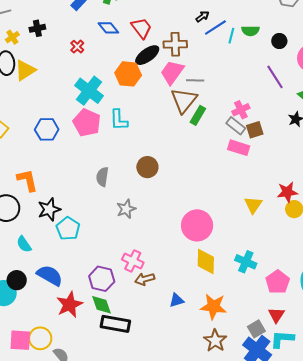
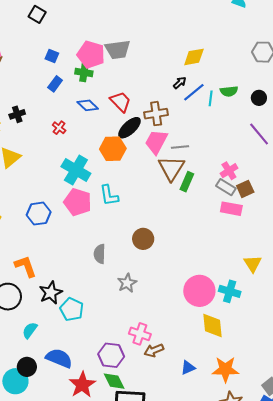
cyan semicircle: (24, 244) -> (30, 330), turned 78
cyan cross: (246, 262) -> (230, 291), moved

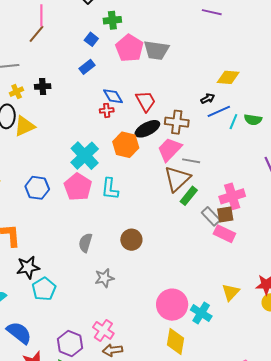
green cross: (84, 72) -> (112, 20), moved, turned -30
red cross: (59, 128) -> (107, 110), moved, turned 32
pink cross: (229, 171) -> (232, 196), size x1.4
gray rectangle: (226, 187) -> (211, 216), moved
brown square: (245, 189) -> (225, 215), moved

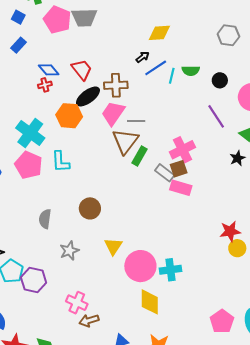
yellow triangle: (231, 292) -> (113, 246), moved
cyan cross: (201, 313) -> (170, 270), turned -30
purple hexagon: (70, 344) -> (34, 280), moved

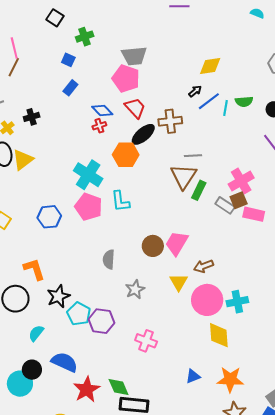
pink pentagon: (57, 20) -> (126, 79), moved
pink trapezoid: (113, 113) -> (177, 243), moved
pink rectangle: (181, 188) -> (254, 214), moved
brown arrow: (89, 320) -> (204, 266), moved

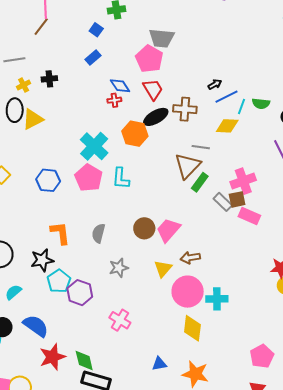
yellow diamond: (210, 66) -> (227, 126), moved
orange L-shape: (34, 269) -> (60, 233), moved

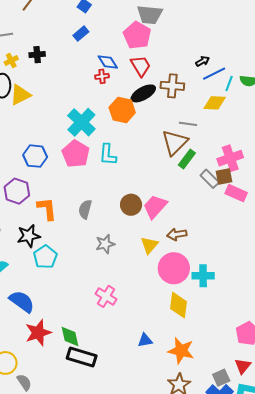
purple hexagon: (80, 293) -> (17, 191), moved

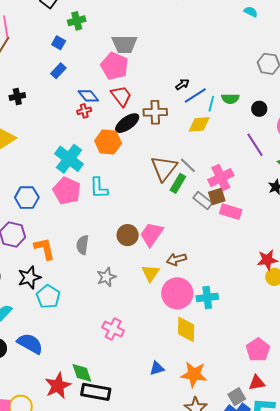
gray line: (188, 124) -> (188, 165), moved, turned 42
red star: (38, 333) -> (58, 386), moved
red triangle: (243, 366) -> (257, 383), turned 48

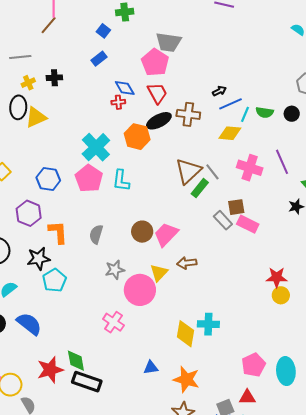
black circle: (259, 109) -> (292, 114), moved
pink cross: (221, 178) -> (250, 168), moved, turned 35
gray rectangle: (203, 200) -> (223, 220), moved
pink circle: (177, 293) -> (140, 290), moved
cyan cross: (207, 297) -> (208, 324), moved

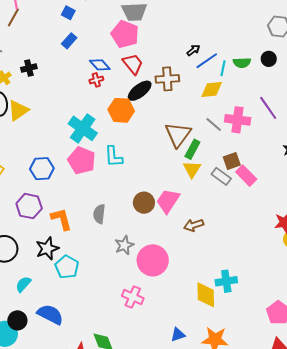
gray line: (212, 172) -> (214, 125), moved
pink rectangle: (248, 224) -> (246, 176), turned 30
yellow triangle: (159, 273) -> (192, 169), moved

